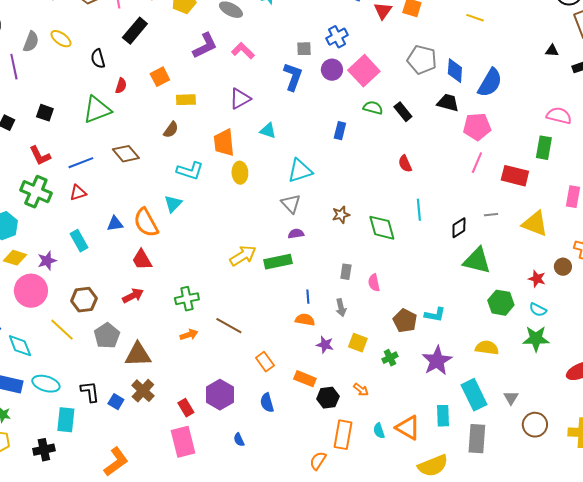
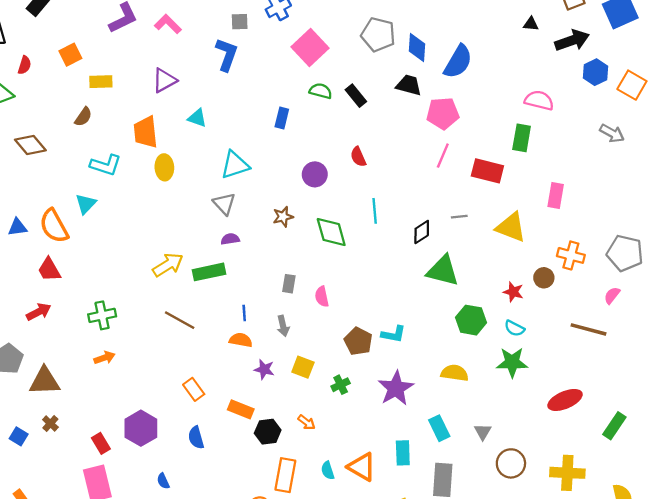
purple circle: (332, 70) -> (315, 174), moved
brown line: (229, 326) -> (180, 320), moved
brown cross: (143, 391) -> (50, 423), size x0.6
cyan rectangle: (474, 395) -> (439, 428), size x0.7

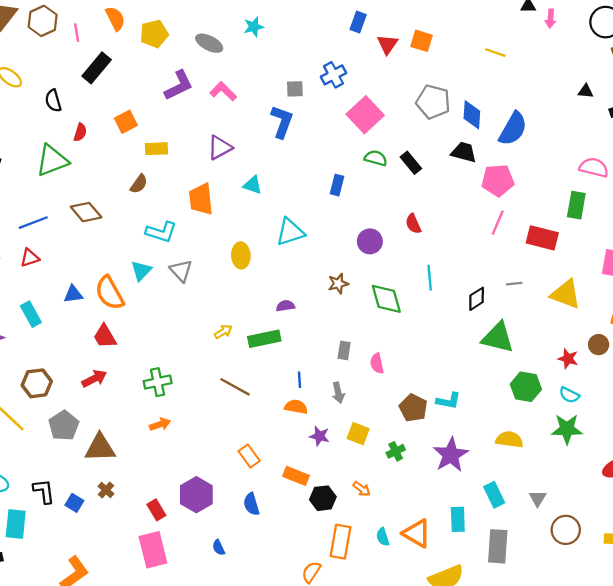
yellow ellipse: (164, 167) -> (241, 255), moved
gray triangle: (224, 204) -> (181, 271), moved
yellow arrow: (168, 265) -> (223, 332), size x0.6

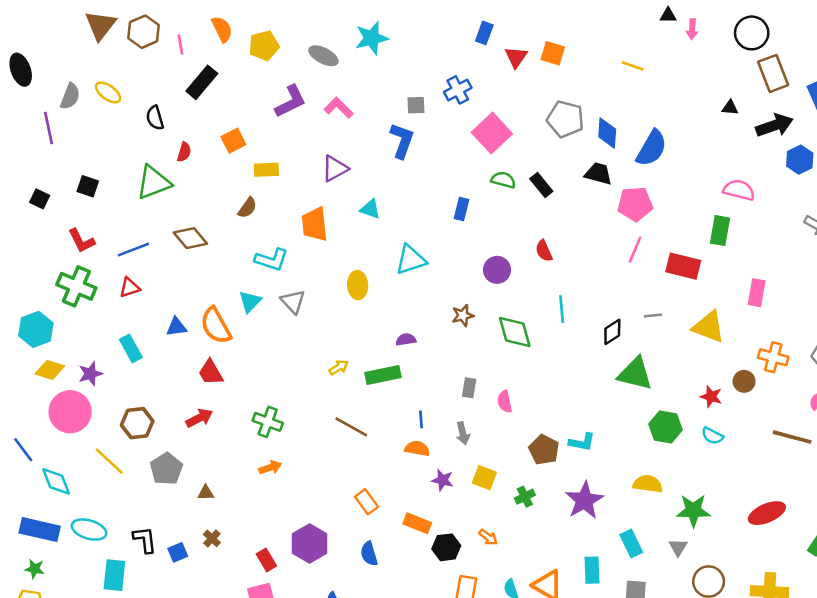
cyan star: (254, 27) -> (372, 38), size x1.5
green cross: (158, 382) -> (268, 422), turned 32
green star: (567, 429) -> (693, 511), moved
brown triangle: (100, 448) -> (206, 493), size x0.5
blue square: (74, 503) -> (178, 552), turned 36

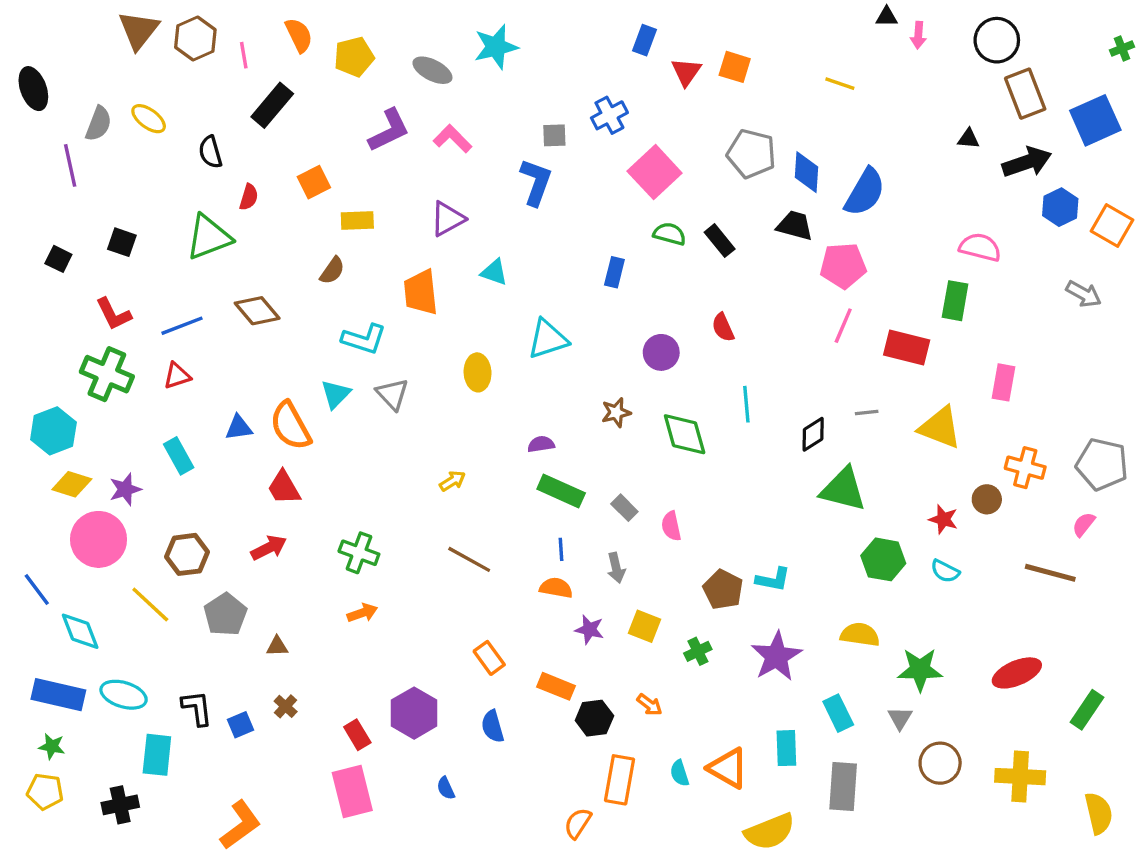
green rectangle: (383, 375) -> (561, 491), moved, turned 36
gray rectangle: (469, 388) -> (624, 508), turned -54

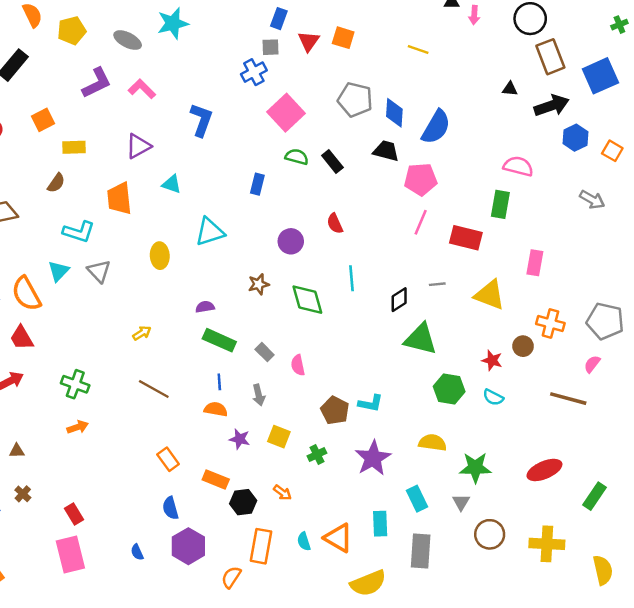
gray square: (554, 135) -> (271, 47), moved
orange square: (1112, 226) -> (612, 151), size x0.7
purple hexagon: (414, 713) -> (188, 546), moved

